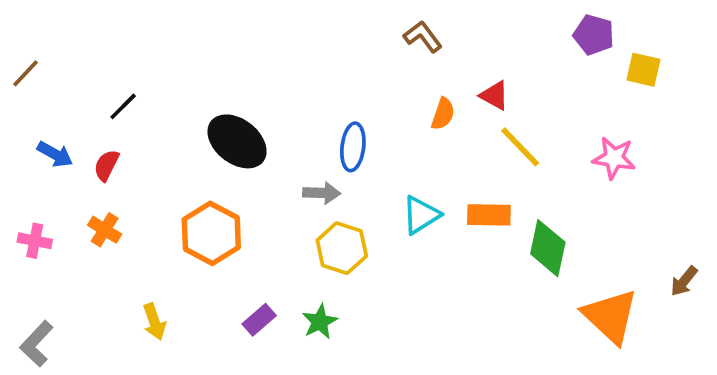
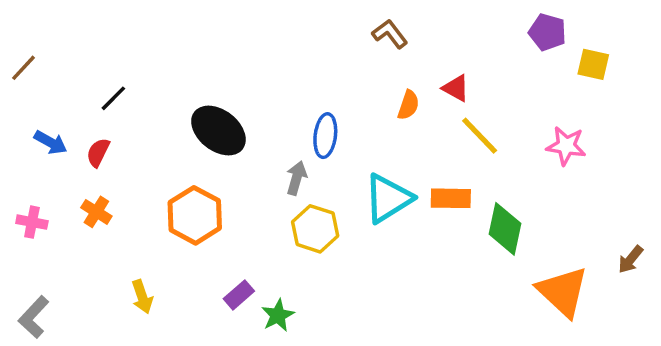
gray arrow: (322, 193) -> (296, 178), turned -76
cyan triangle: (421, 215) -> (388, 198), size x1.4
green star: (320, 322) -> (278, 315), moved

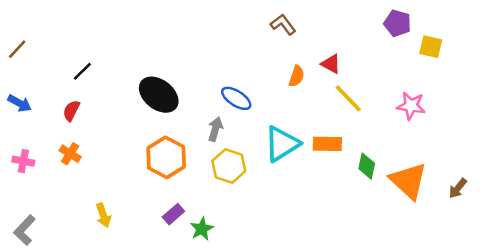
blue ellipse: (325, 136) -> (236, 98), turned -64
blue arrow: (51, 142) -> (20, 103), moved
orange hexagon: (195, 215) -> (166, 157), moved
green diamond: (505, 229) -> (367, 166), size x0.7
orange triangle: (563, 292) -> (409, 181), moved

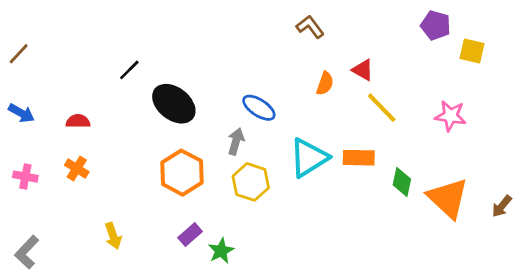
black line: (82, 71) -> (129, 70), moved
red semicircle: (71, 111) -> (78, 121), turned 65

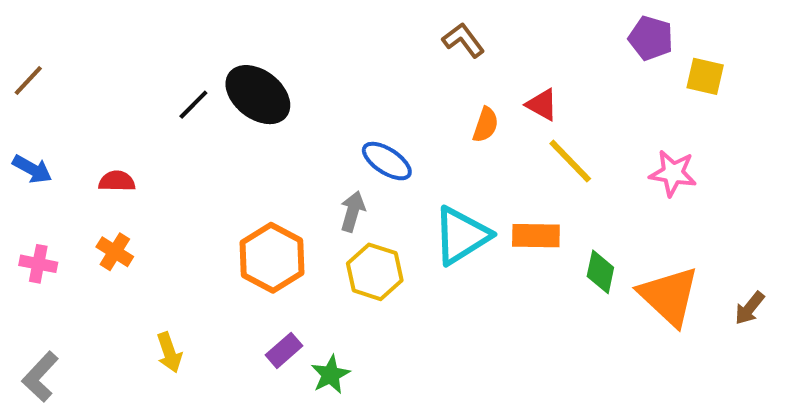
black ellipse: (174, 104) -> (258, 95), moved

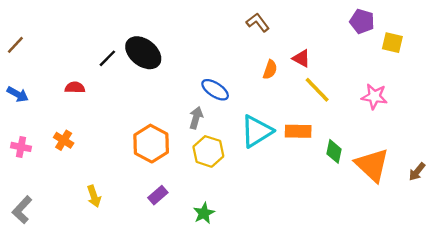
red semicircle: (117, 181) -> (75, 88), moved
green star: (330, 375) -> (204, 213), moved

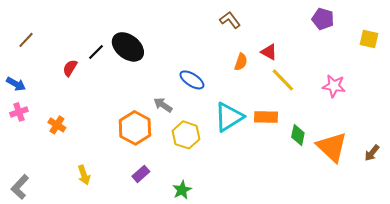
yellow square: (392, 43) -> (369, 39), moved
brown line: (15, 45) -> (26, 40), moved
red semicircle: (75, 88) -> (70, 68), moved, turned -60
gray arrow: (196, 118) -> (163, 105), moved, turned -72
pink cross: (21, 147) -> (19, 112), moved, turned -30

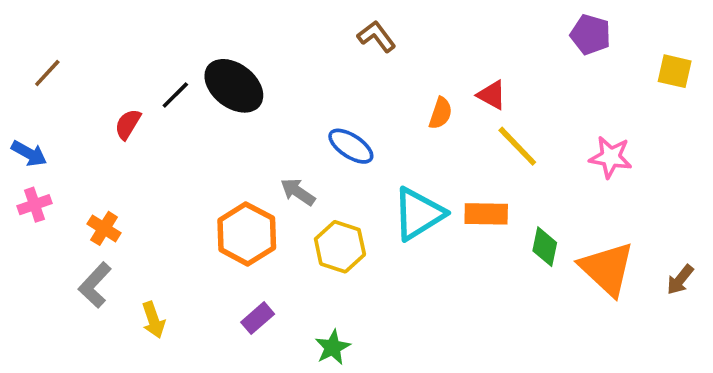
brown L-shape: (230, 20) -> (377, 36), moved
gray L-shape: (20, 187) -> (95, 285), moved

